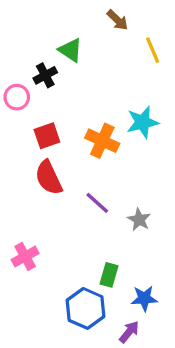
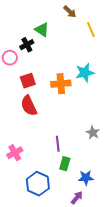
orange cross: (102, 141) -> (61, 84), turned -30
purple line: (97, 203) -> (58, 144), moved, turned 42
gray star: (139, 220) -> (93, 133), moved
blue hexagon: (86, 308) -> (38, 184), moved

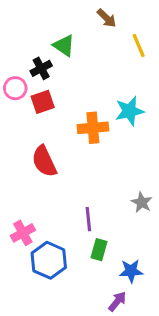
red square: (28, 81) -> (43, 102), moved
blue hexagon: (38, 184) -> (49, 260), moved

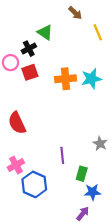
orange cross: (93, 128) -> (66, 79), moved
red semicircle: (44, 161) -> (17, 123), moved
green rectangle: (99, 250) -> (82, 174), moved

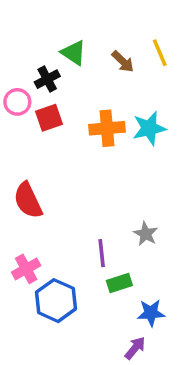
brown arrow: (75, 13) -> (123, 61), moved
gray star: (100, 143) -> (146, 234), moved
green rectangle: (82, 174) -> (119, 283), moved, turned 56

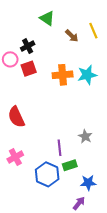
green triangle: (74, 53) -> (47, 18), moved
blue hexagon: (56, 301) -> (47, 174), moved

